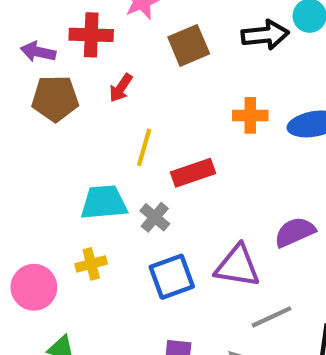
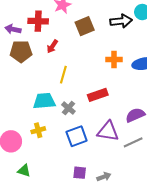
red rectangle: (193, 173) -> (98, 95), moved
gray line: (271, 317) -> (133, 142), moved

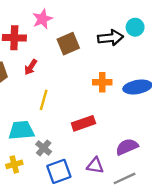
gray cross: (68, 108) -> (44, 148), moved
purple triangle: (108, 131) -> (95, 166), size x0.7

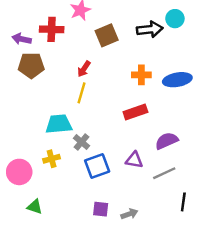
red arrow: (31, 67) -> (84, 69), moved
red rectangle: (83, 123) -> (135, 112), moved

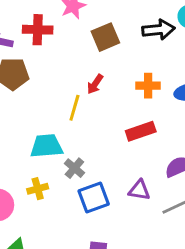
red arrow: (84, 69) -> (95, 84), moved

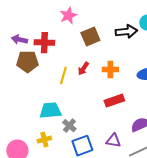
red cross: (38, 30) -> (44, 43), moved
orange cross: (148, 86) -> (110, 70), moved
yellow line: (74, 108) -> (63, 76), moved

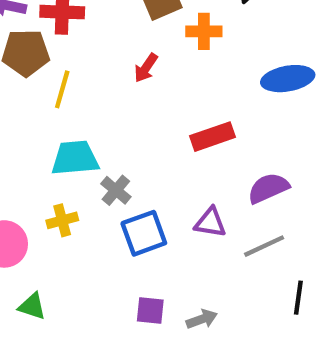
orange cross: (110, 70) -> (204, 31), moved
yellow line: (63, 76) -> (62, 89), moved

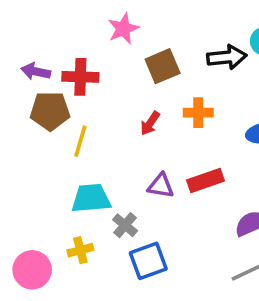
orange cross: (204, 31) -> (198, 113), moved
purple triangle: (210, 222) -> (161, 186), moved

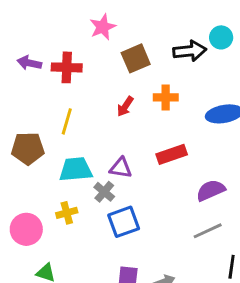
brown pentagon: (50, 111) -> (28, 148), moved
purple triangle: (161, 186) -> (121, 168), moved

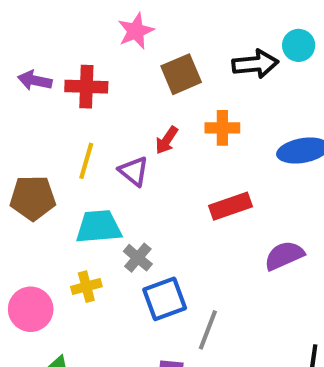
purple triangle: (121, 168) -> (134, 171), moved, turned 30
gray line: (208, 231) -> (208, 330), moved, turned -44

